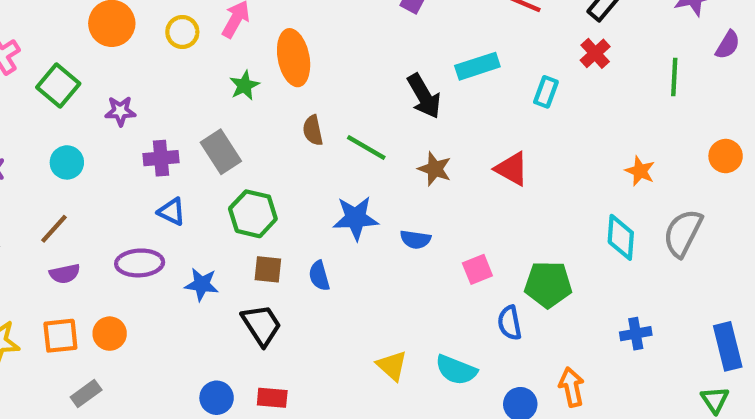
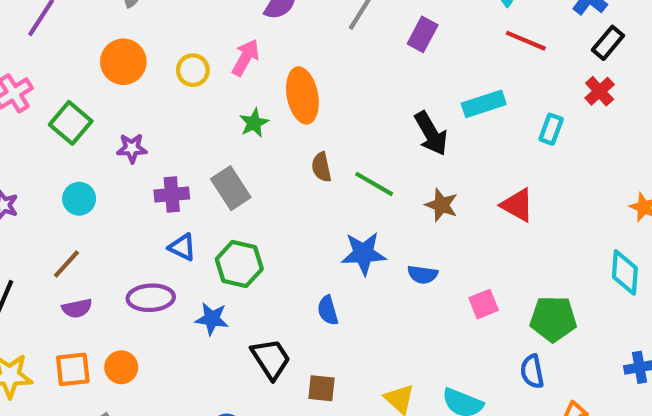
green hexagon: (253, 214) -> (239, 264), moved
brown square: (268, 269) -> (321, 388), moved
blue semicircle: (510, 323) -> (532, 371), moved

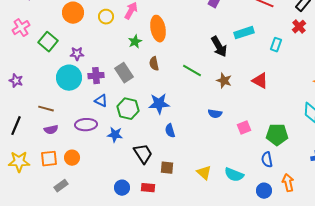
brown semicircle: (321, 167) -> (154, 64), moved
cyan circle: (79, 199) -> (69, 78), moved, size x1.6
blue star: (364, 253) -> (159, 104), moved
brown line: (66, 264) -> (46, 109), turned 63

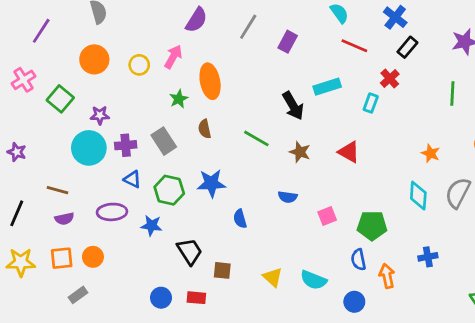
red cross: (299, 27) -> (390, 78), moved
blue semicircle: (170, 131) -> (240, 219), moved
orange arrow: (288, 183) -> (387, 276), moved

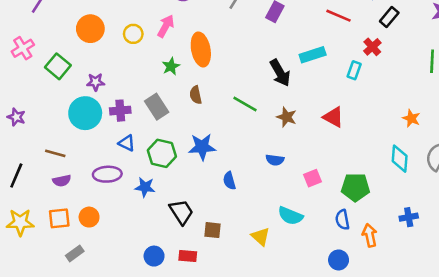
cyan semicircle: (313, 280) -> (290, 216), moved

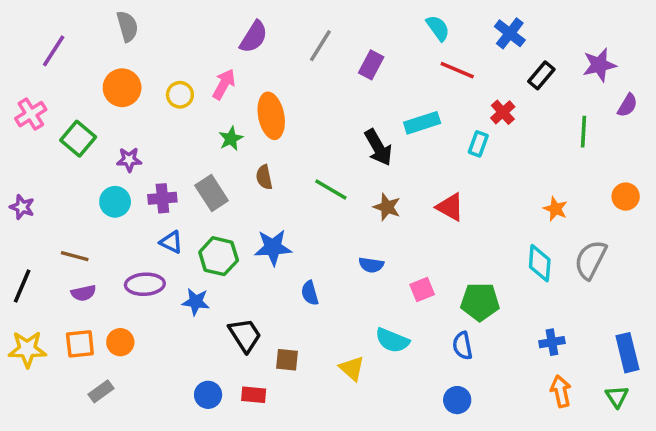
black rectangle: (389, 17) -> (541, 75), moved
cyan circle: (85, 113) -> (115, 202), size x0.7
orange arrow: (370, 235) -> (561, 391), moved

